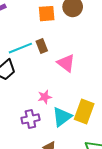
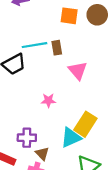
cyan triangle: (62, 117) -> (71, 138), moved
purple cross: (30, 119) -> (27, 138), moved

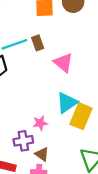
pink star: (48, 100) -> (40, 123), moved
cyan triangle: (71, 138) -> (67, 103), moved

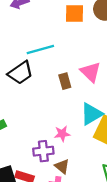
brown rectangle: (38, 43) -> (65, 81), moved

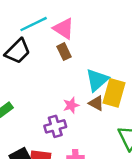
pink triangle: (91, 72) -> (64, 28), moved
brown triangle: (62, 166) -> (96, 103), moved

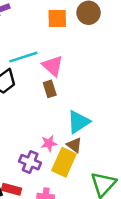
yellow rectangle: (114, 93) -> (64, 162), moved
purple cross: (55, 126) -> (30, 162), turned 30

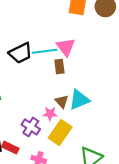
cyan line: (23, 57) -> (45, 51), moved
brown triangle: (74, 145) -> (62, 101), moved

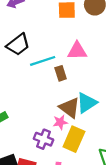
pink triangle: (66, 47) -> (77, 51), moved, turned -42
black trapezoid: (20, 53) -> (18, 45), moved
brown triangle: (62, 101) -> (69, 108), size x1.5

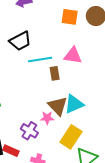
yellow rectangle: (74, 139) -> (71, 137), moved

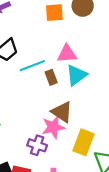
cyan triangle: (74, 104) -> (77, 75), moved
pink star: (47, 118) -> (53, 127), size x1.5

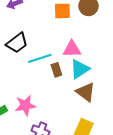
brown triangle: (62, 112) -> (86, 92), moved
pink star: (53, 127) -> (25, 105), moved

